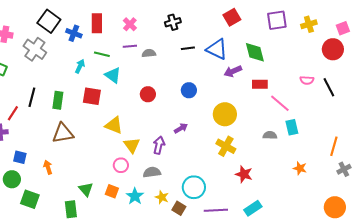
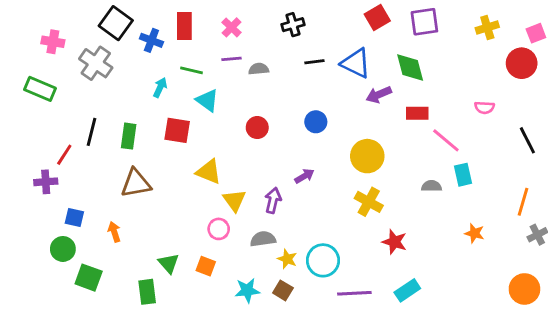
purple square: (277, 20) -> (424, 22), moved
black line: (329, 87) -> (527, 140), moved
cyan star: (135, 196) -> (247, 290), moved, turned 30
yellow star: (162, 197) -> (287, 259), moved
brown square: (179, 208) -> (283, 290), moved

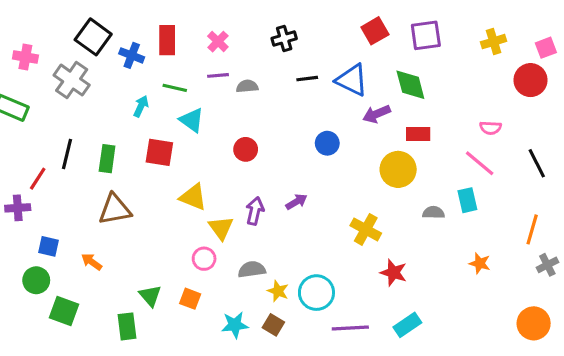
blue circle: (316, 122) -> (327, 143), moved
pink line: (446, 140) -> (480, 163), moved
yellow circle: (367, 156) -> (398, 169), moved
purple arrow: (273, 200) -> (255, 211), moved
orange arrow: (114, 232) -> (92, 262), turned -36

